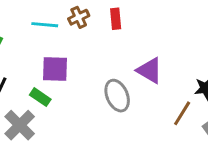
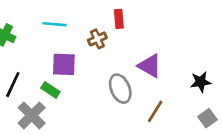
brown cross: (79, 17) -> (97, 39), moved
brown line: (182, 113) -> (155, 111), moved

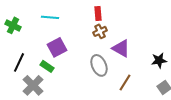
brown cross: (97, 39) -> (100, 31), moved
purple square: (64, 64) -> (57, 47), turned -30

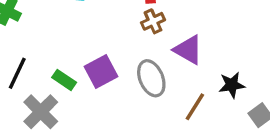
purple square: (57, 47) -> (101, 72), moved
black star: (159, 60) -> (232, 85), moved

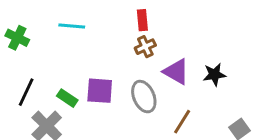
purple square: (101, 72) -> (100, 91), turned 32
black star: (232, 85) -> (214, 75), moved

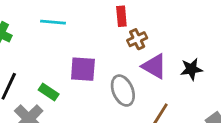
brown cross: (145, 47) -> (137, 39), moved
purple square: (100, 91) -> (83, 69), moved

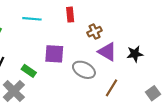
red rectangle: (121, 16) -> (70, 15), moved
gray ellipse: (123, 91) -> (84, 70), turned -40

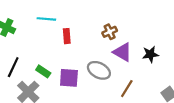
red rectangle: (70, 15) -> (67, 36), moved
purple square: (54, 54) -> (69, 78), moved

